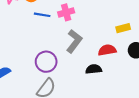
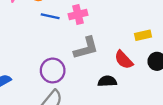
gray L-shape: (74, 41) -> (86, 48), turned 35
red semicircle: (107, 50) -> (124, 60), turned -126

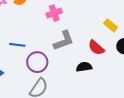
blue line: (50, 16) -> (17, 45), moved
yellow rectangle: (143, 35) -> (111, 25), turned 56

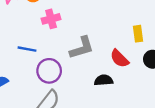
pink cross: (54, 13) -> (51, 19), moved
yellow rectangle: (111, 25) -> (138, 34), turned 40

